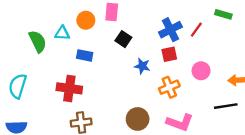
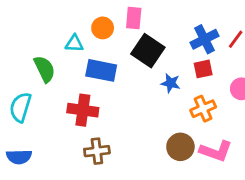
black square: (123, 39) -> (148, 51), size x1.6
green semicircle: (38, 41) -> (45, 69), moved
blue rectangle: (85, 55) -> (101, 70), size x1.5
brown circle: (138, 119) -> (180, 147), moved

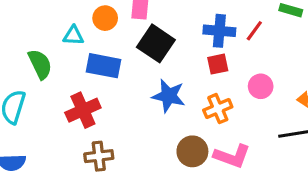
blue cross: (205, 39) -> (219, 31), turned 32
blue star: (171, 83) -> (169, 96), moved, size x1.5
red cross: (83, 110) -> (83, 110), turned -32

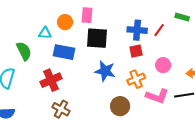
black square: (156, 43) -> (97, 38), turned -30
brown cross: (99, 156) -> (61, 109), turned 36
pink L-shape: (232, 156) -> (157, 96), moved

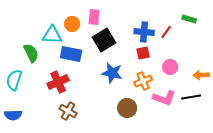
cyan triangle: (45, 33) -> (52, 35), size x1.5
black square: (97, 38) -> (104, 40), turned -35

